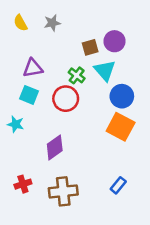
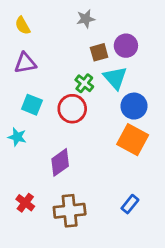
gray star: (52, 23) -> (86, 19), moved
purple triangle: (33, 68) -> (25, 63), moved
red cross: (23, 184) -> (25, 203), turned -35

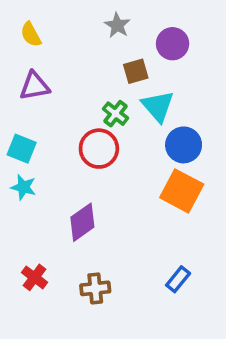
gray star: (86, 19) -> (117, 25), turned -30
purple circle: (126, 46) -> (173, 44), moved
cyan square: (32, 105) -> (22, 149), moved
brown cross: (70, 211) -> (95, 288), size x0.7

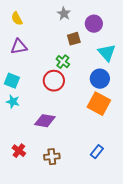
cyan triangle: (158, 106) -> (107, 53), moved
purple diamond: (82, 222) -> (45, 121), turned 45

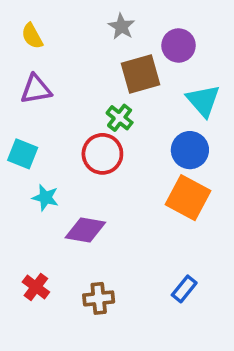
brown square: (74, 39) -> (140, 74), size x1.5
cyan star: (13, 102) -> (45, 198), moved

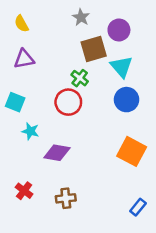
cyan triangle: (203, 101) -> (121, 67), moved
orange square: (188, 198) -> (132, 151), moved
blue rectangle: (184, 289) -> (138, 207), moved

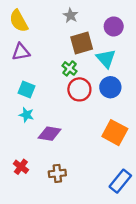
yellow semicircle: (22, 24) -> (19, 21), size x1.5
purple circle: (119, 30) -> (114, 26), moved
cyan square: (15, 102) -> (26, 89), moved
red circle: (68, 102) -> (79, 89), moved
blue rectangle: (138, 207) -> (120, 181), size x1.5

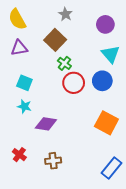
brown square: (82, 43) -> (55, 40), moved, turned -30
cyan triangle: (106, 59) -> (111, 54), moved

